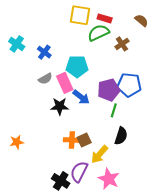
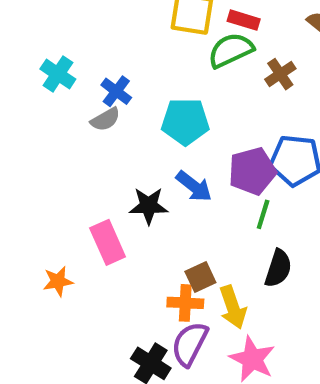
gray semicircle: (45, 79) -> (105, 119), moved
pink rectangle: (65, 83) -> (108, 242), moved
orange cross: (72, 140) -> (185, 303), moved
yellow arrow: (99, 154) -> (233, 307), turned -60

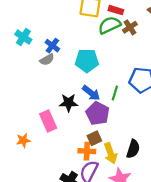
brown cross: (280, 74) -> (130, 27), moved
purple pentagon: (252, 171) -> (98, 113), moved, turned -30
green line: (263, 214) -> (115, 93), moved
black semicircle: (278, 268) -> (133, 149), moved

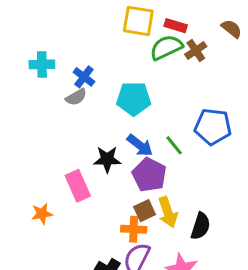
cyan cross: (23, 37) -> (42, 64), turned -35
green line: (115, 93) -> (174, 145), turned -56
yellow arrow: (111, 153) -> (168, 212), moved

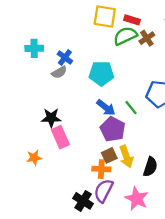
black star: (107, 159) -> (51, 118), moved

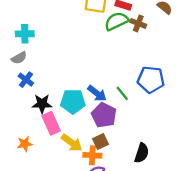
brown cross: (147, 38) -> (138, 23), turned -35
blue cross: (65, 57) -> (26, 80), moved
gray semicircle: (59, 72) -> (19, 58), moved
cyan pentagon: (101, 73) -> (73, 101), moved
yellow arrow: (126, 157) -> (72, 143), moved, turned -35

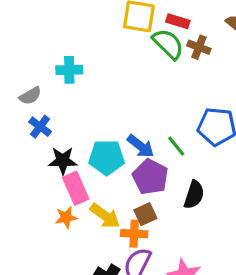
green semicircle: (116, 21) -> (168, 44), turned 70
cyan cross: (25, 34) -> (69, 70), moved
orange star: (25, 144) -> (66, 217), moved
black semicircle: (142, 153) -> (194, 195), moved

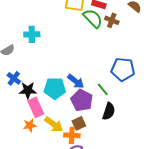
blue cross: (40, 127) -> (14, 78), moved
green line: (176, 146) -> (103, 89), moved

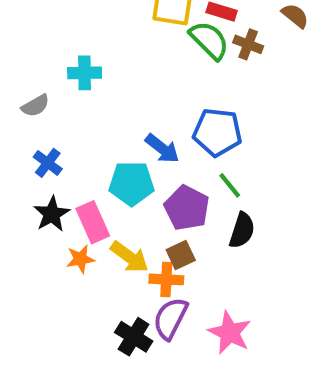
blue pentagon: (123, 69) -> (217, 132), moved
blue arrow: (76, 81) -> (162, 149), moved
black star: (28, 90) -> (52, 214), moved, turned -30

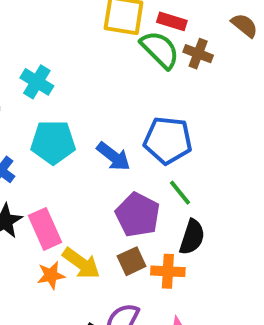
cyan cross: (85, 73) -> (37, 82), turned 32
cyan pentagon: (132, 183) -> (53, 142), moved
orange star: (80, 259) -> (51, 275), moved
orange cross: (166, 279) -> (168, 271), moved

